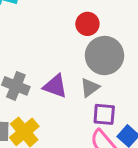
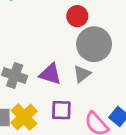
purple square: (104, 114) -> (61, 110), moved

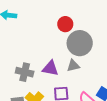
gray triangle: (82, 74) -> (73, 66), turned 32

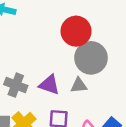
red circle: (65, 24) -> (76, 31), size x1.5

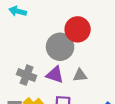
gray circle: (91, 58) -> (60, 47), moved

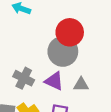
red circle: (78, 29) -> (70, 32), moved

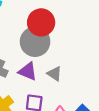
gray triangle: (81, 84) -> (54, 74), turned 35

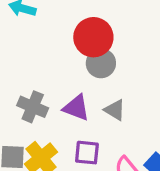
gray circle: (35, 42) -> (101, 63), moved, size x0.7

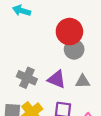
gray triangle: (115, 110) -> (83, 81), turned -35

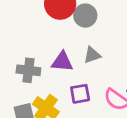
gray circle: (74, 49) -> (85, 16), moved

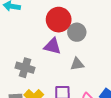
purple triangle: (62, 62) -> (52, 46), moved

